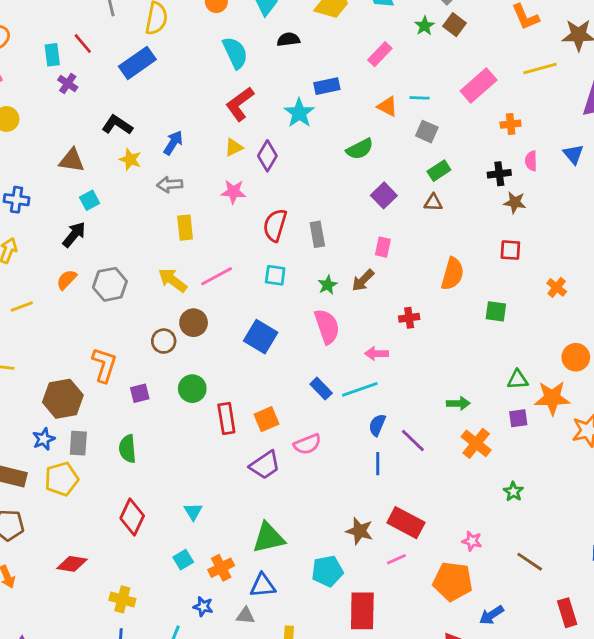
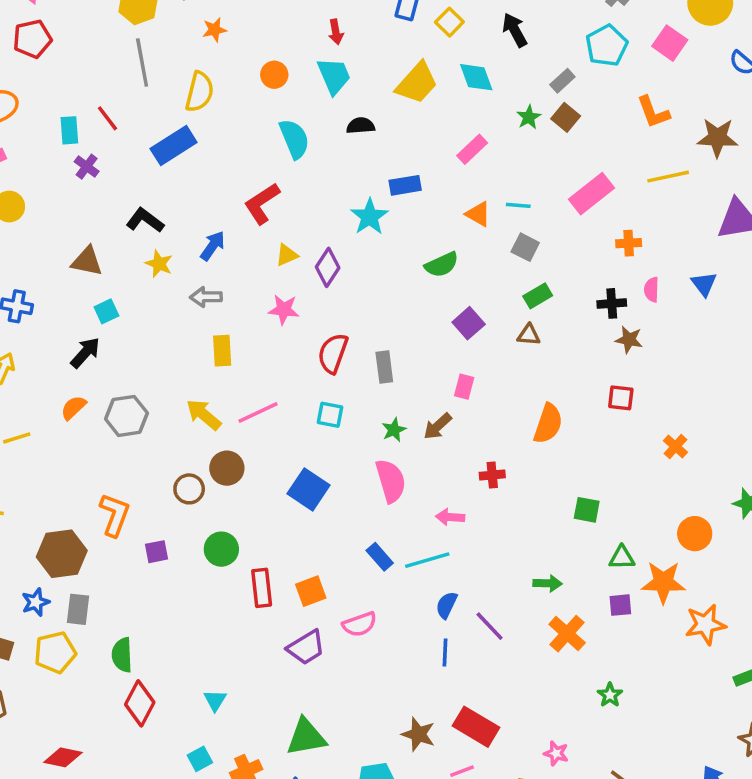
red L-shape: (240, 104) -> (262, 203), moved
green square: (496, 311) -> (587, 510), moved
green semicircle: (128, 449) -> (122, 655), moved

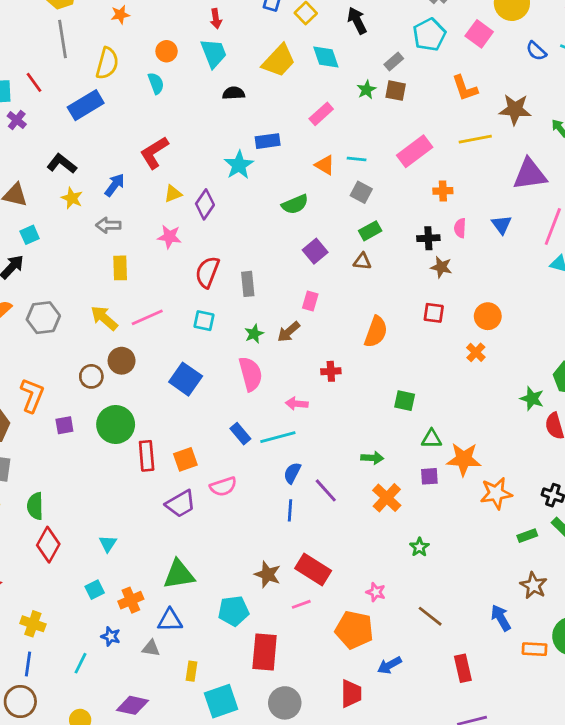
brown square: (566, 117) -> (396, 91), turned -30
cyan semicircle: (294, 139) -> (156, 83), moved, size x0.7
orange circle: (695, 534) -> (488, 316), moved
green circle: (221, 549) -> (116, 424), size x1.4

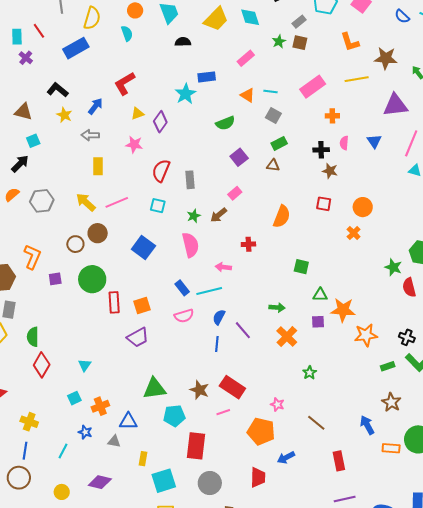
pink rectangle: (310, 301) -> (235, 193), turned 32
pink semicircle: (223, 486) -> (184, 316), moved
green triangle: (179, 574) -> (154, 389), moved

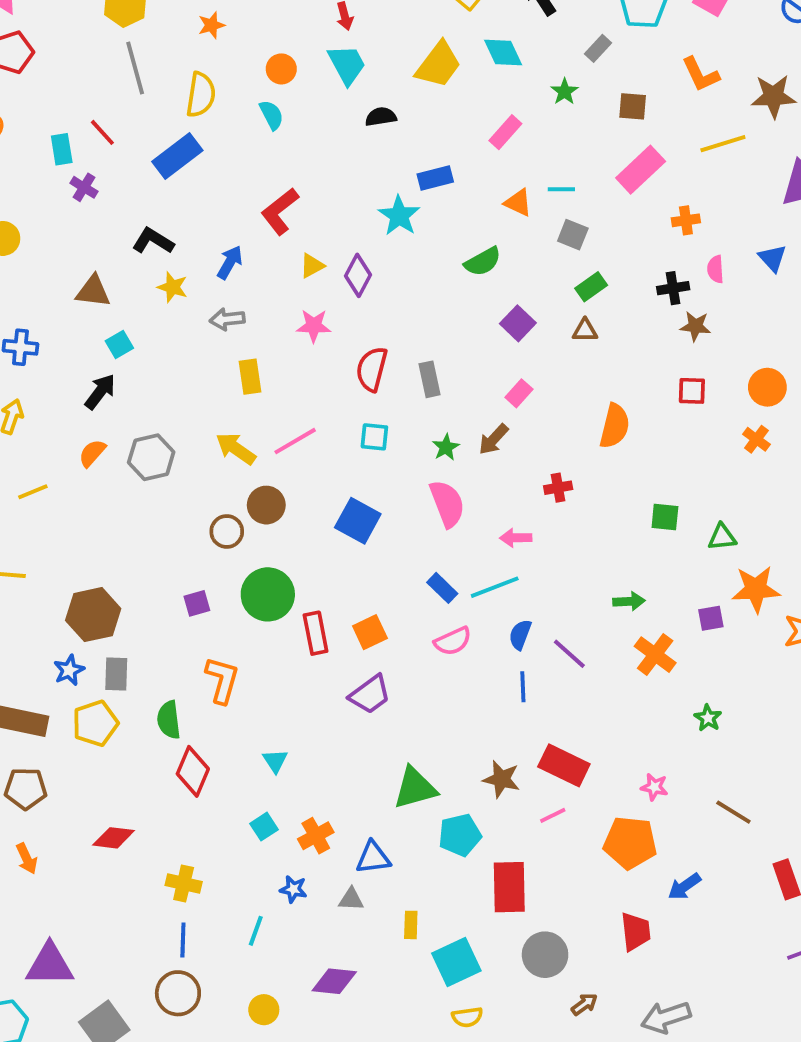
brown square: (300, 43) -> (633, 106), moved
orange L-shape: (32, 257) -> (222, 680), moved
green triangle: (320, 295) -> (722, 537), moved

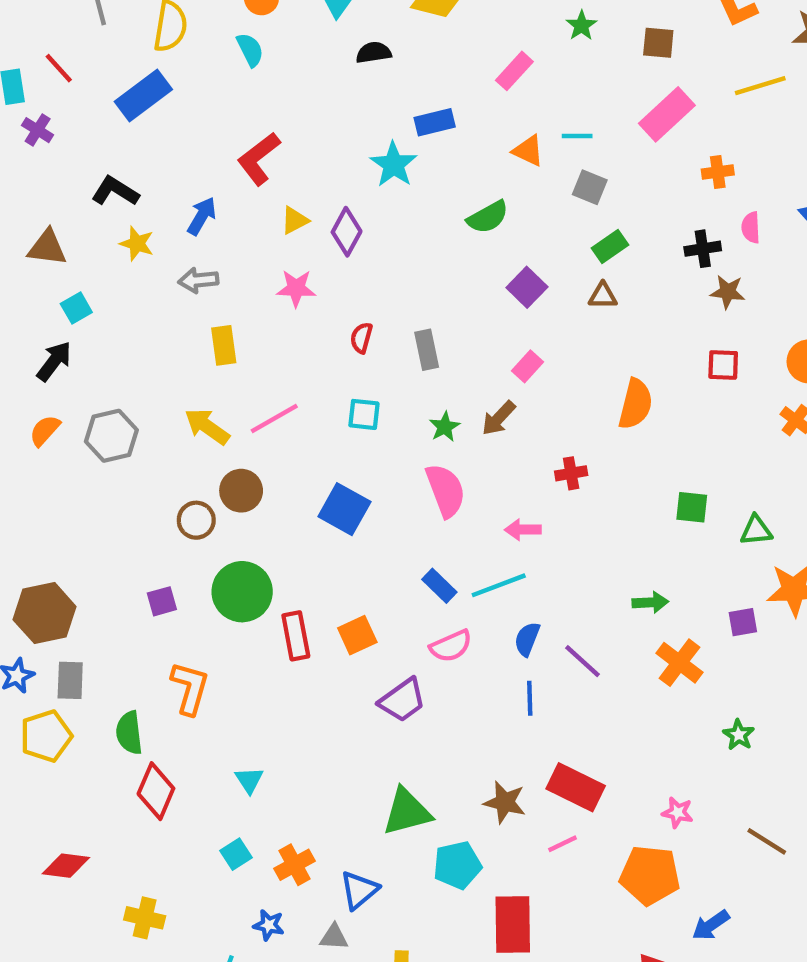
red semicircle: (372, 369) -> (361, 338), size x0.6
purple trapezoid: (370, 694) -> (402, 700), moved
blue triangle: (373, 858) -> (359, 890), turned -33

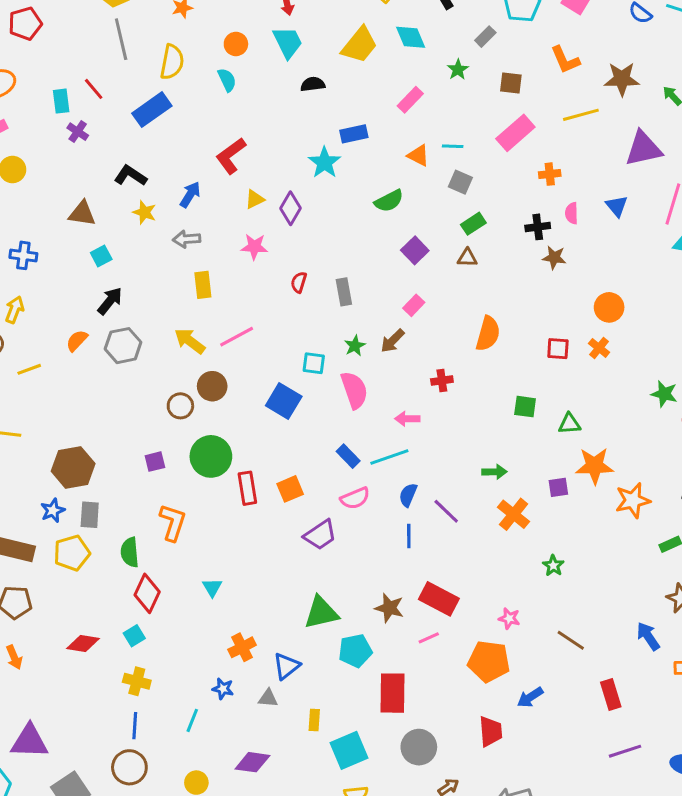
black arrow: (54, 361) -> (110, 301), moved
red square: (723, 365) -> (558, 349), moved
cyan square: (364, 414) -> (314, 363), moved
cyan square: (236, 854) -> (134, 636), moved

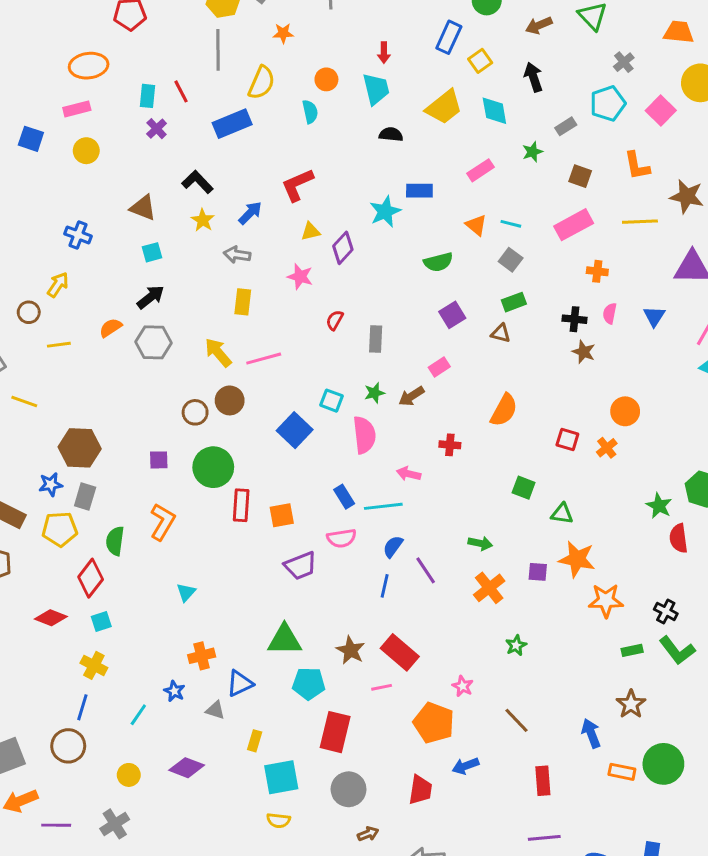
red diamond: (147, 593) -> (91, 578), moved

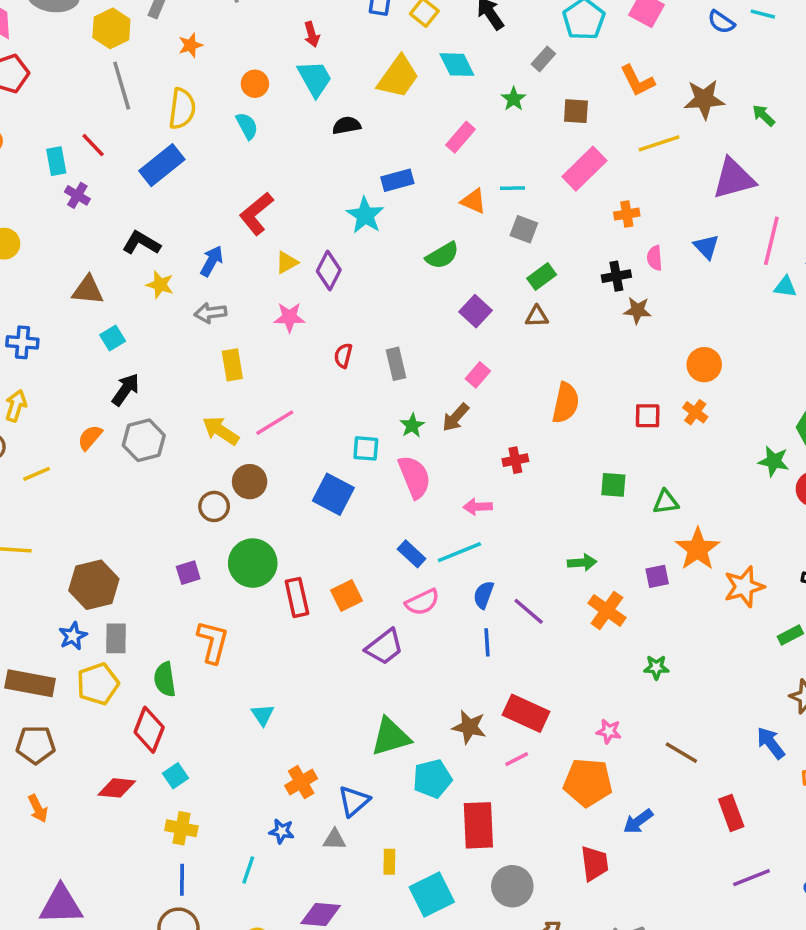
orange star: (577, 559) -> (698, 549), turned -30
green star: (516, 645) -> (656, 667), turned -30

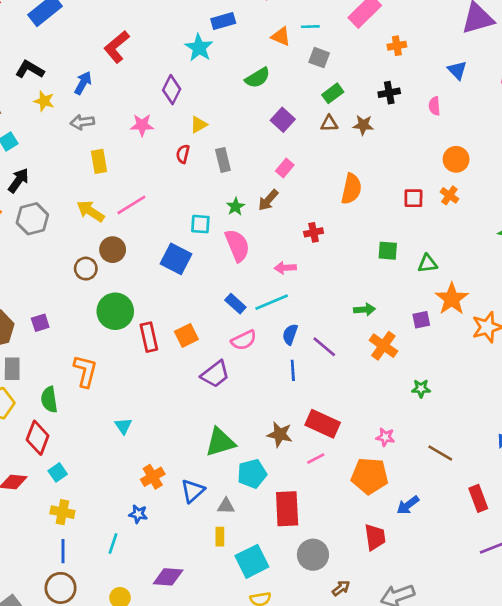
pink semicircle: (655, 258) -> (434, 106), moved
yellow triangle: (287, 262) -> (199, 125), moved
brown star: (637, 310) -> (363, 125), moved
purple square: (188, 573) -> (40, 323), moved
gray triangle: (334, 839) -> (226, 506), moved

